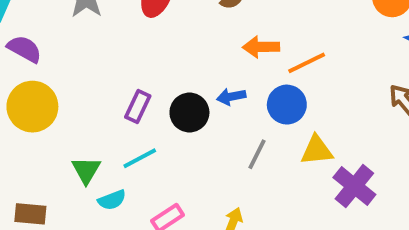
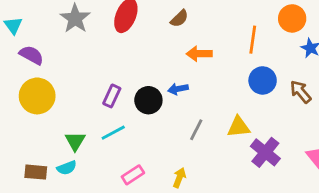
orange line: (307, 63) -> (253, 40), moved, turned -56
blue circle: (287, 105) -> (263, 80), moved
cyan semicircle: (112, 200) -> (67, 168), moved

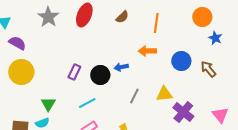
orange line: (253, 40) -> (156, 23), moved
orange arrow: (199, 54) -> (147, 51), moved
cyan line: (113, 133) -> (87, 103), moved

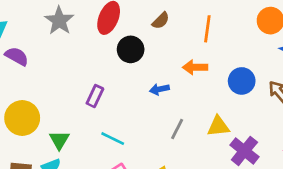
yellow circle: (21, 72) -> (22, 118), moved
black circle: (100, 75) -> (131, 49), moved
cyan line: (87, 103) -> (113, 139), turned 54

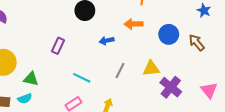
cyan line: (113, 139) -> (82, 78), moved
green triangle: (59, 140) -> (31, 79), turned -49

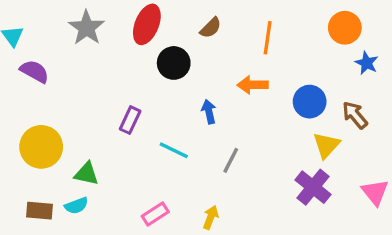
blue arrow: (107, 41) -> (209, 112), turned 88
yellow triangle: (151, 69) -> (326, 145), moved, turned -42
cyan line: (82, 78) -> (174, 150), moved

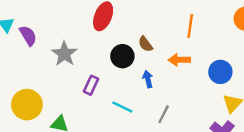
gray star: (86, 28) -> (64, 54), moved
brown semicircle: (211, 28) -> (145, 44), moved, turned 98
black circle: (174, 63) -> (122, 56), moved
purple semicircle: (34, 71) -> (28, 36), moved, turned 30

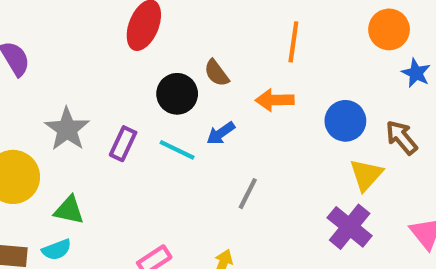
gray star: (64, 54) -> (67, 129), moved
blue arrow: (148, 79) -> (221, 133), turned -112
cyan line: (122, 107) -> (177, 150), moved

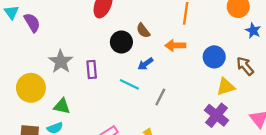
purple rectangle: (123, 144) -> (92, 70), turned -30
cyan line: (177, 150) -> (129, 84), moved
yellow triangle: (366, 175) -> (226, 87), turned 30

